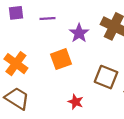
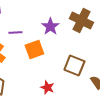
purple line: (47, 19) -> (15, 32), moved

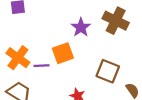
purple line: (15, 32) -> (41, 66), moved

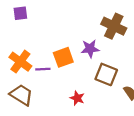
purple star: (81, 27) -> (90, 49), moved, turned 30

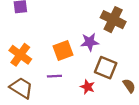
purple line: (43, 69) -> (54, 76), moved
red star: (77, 98) -> (88, 87), moved

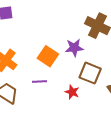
orange square: (63, 51) -> (48, 56), turned -36

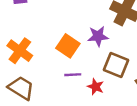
purple line: (39, 82) -> (73, 75), moved

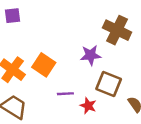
orange square: (68, 46) -> (44, 65), moved

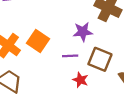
purple line: (65, 94) -> (70, 56), moved

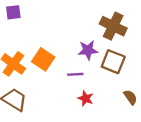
brown square: (100, 59) -> (113, 62), moved

